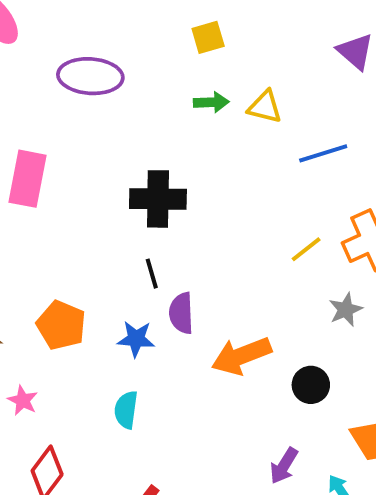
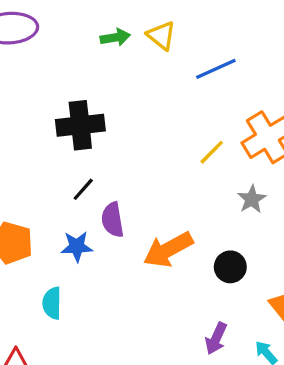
yellow triangle: (265, 107) -> (161, 36), turned 32
black line: (152, 274) -> (83, 189), turned 65
cyan semicircle: (126, 410) -> (52, 303), moved

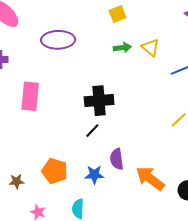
black line: (83, 189) -> (92, 131), moved
orange arrow: (168, 250) -> (150, 178), turned 64

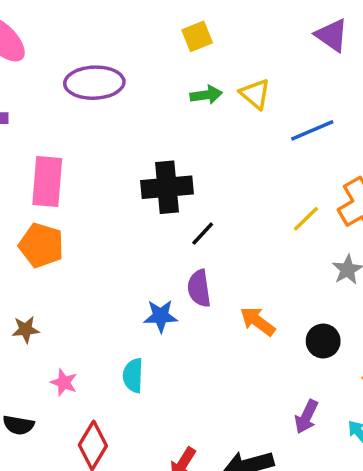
black line: (92, 131) -> (203, 234), moved
orange pentagon: (55, 171) -> (41, 245), moved
orange arrow: (150, 178) -> (258, 321), size x0.7

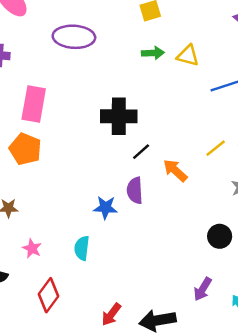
yellow triangle: (255, 94) -> (188, 56), turned -30
orange arrow: (258, 321) -> (175, 170), moved

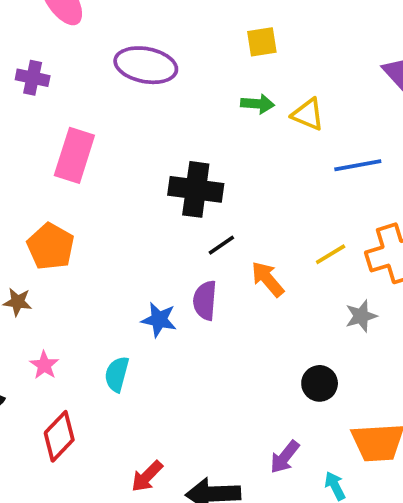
orange pentagon: (25, 149) -> (51, 246), moved

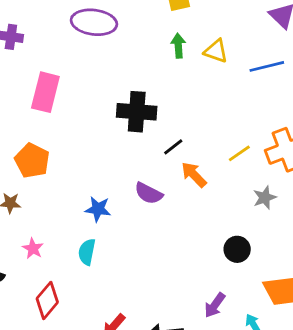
green arrow: (258, 104) -> (178, 46), turned -95
blue line: (358, 165) -> (267, 66), moved
black line: (221, 245) -> (173, 147), moved
purple semicircle: (205, 300) -> (149, 193), turned -64
blue star: (159, 320) -> (98, 209), moved

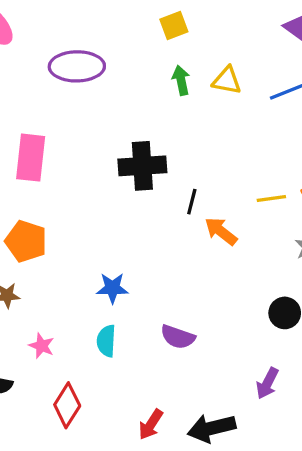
black line: (173, 147) -> (192, 202), turned -30
yellow line: (239, 153) -> (271, 198), turned 35
purple semicircle: (149, 193) -> (178, 337), moved

